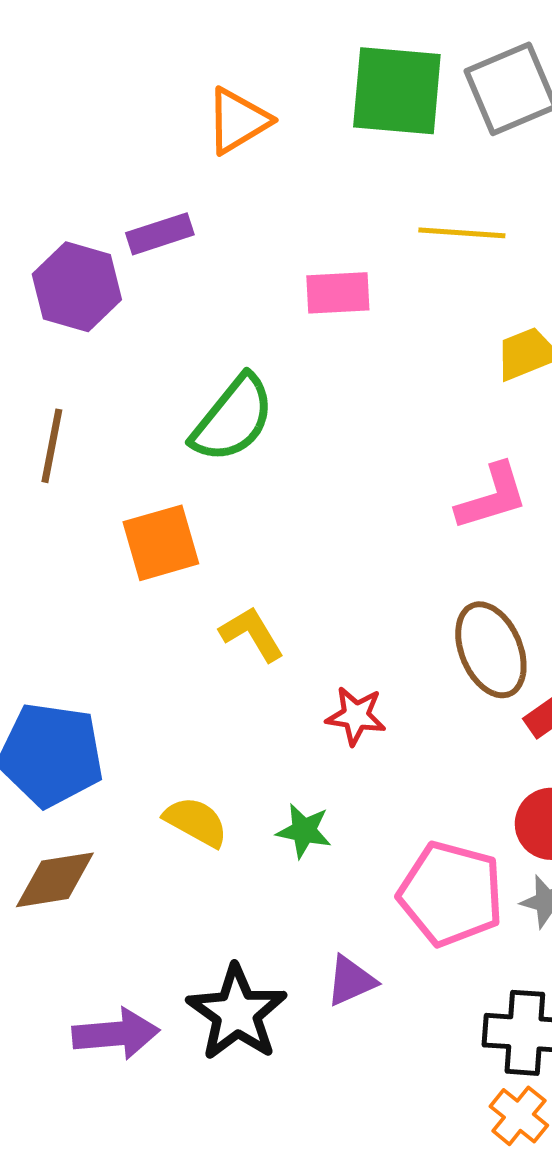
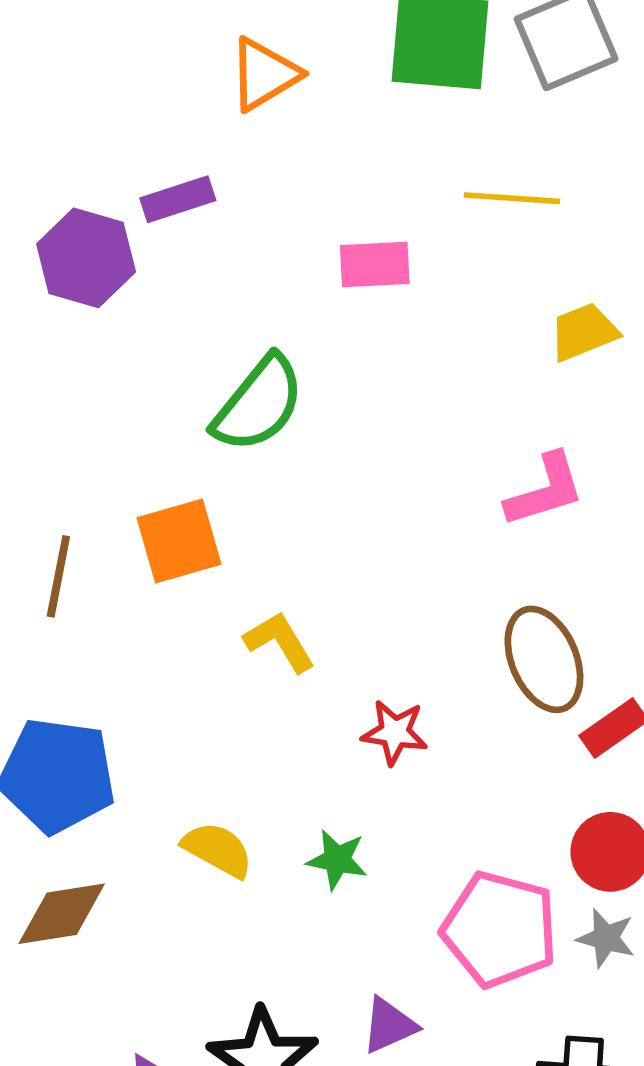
brown line: (52, 446) -> (58, 576), moved

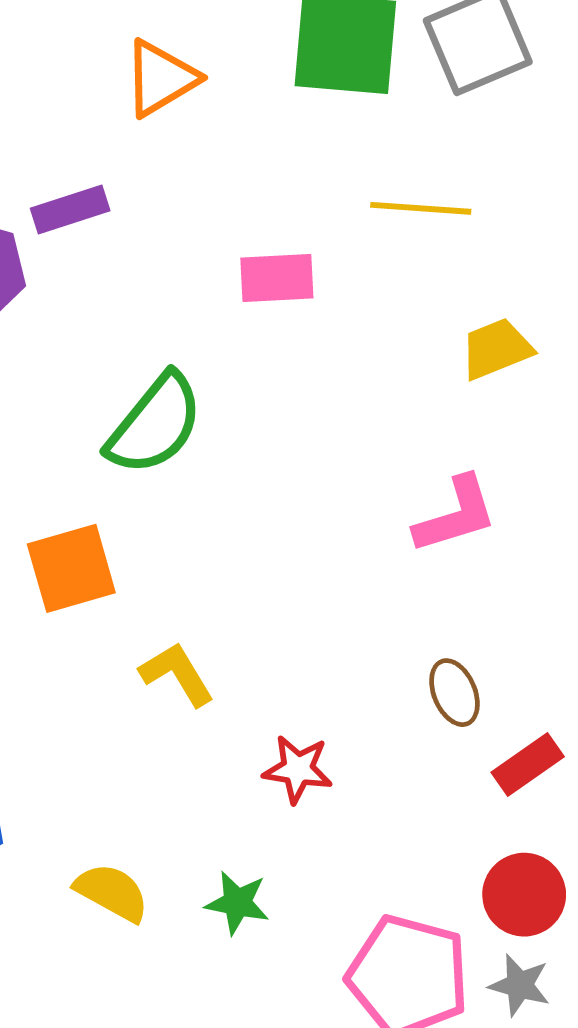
brown ellipse: (544, 659) -> (454, 693), size x0.6

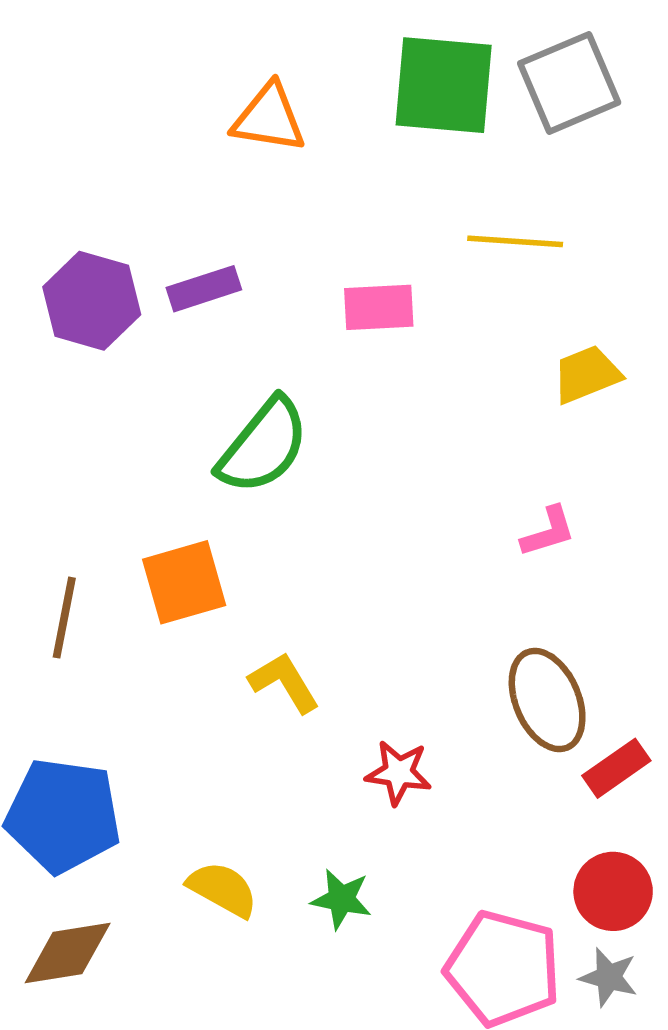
orange triangle: (161, 78) -> (269, 118), turned 40
purple rectangle: (70, 210) -> (204, 289), moved
pink L-shape: (456, 515) -> (548, 532), size x0.7
brown ellipse: (454, 693) -> (547, 700), size x1.6

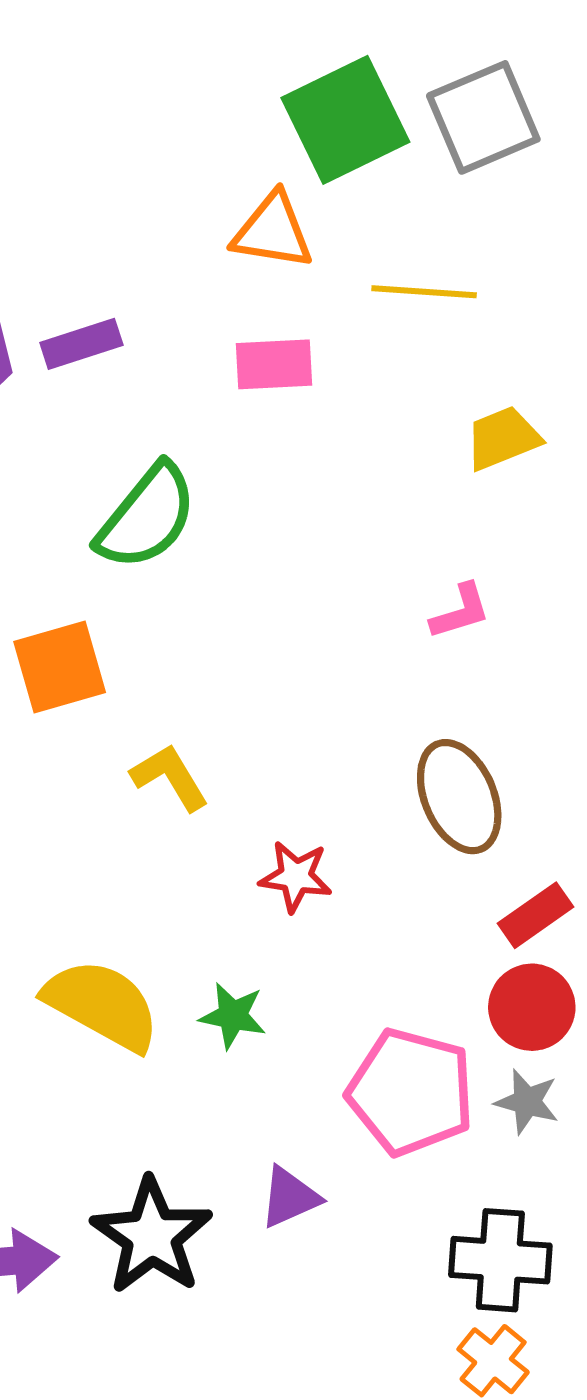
green square: (444, 85) -> (345, 120), turned -31
orange triangle: (269, 118) -> (273, 231), moved
red rectangle: (616, 768) -> (535, 915), moved
yellow semicircle: (223, 889) -> (102, 1005), size x1.5

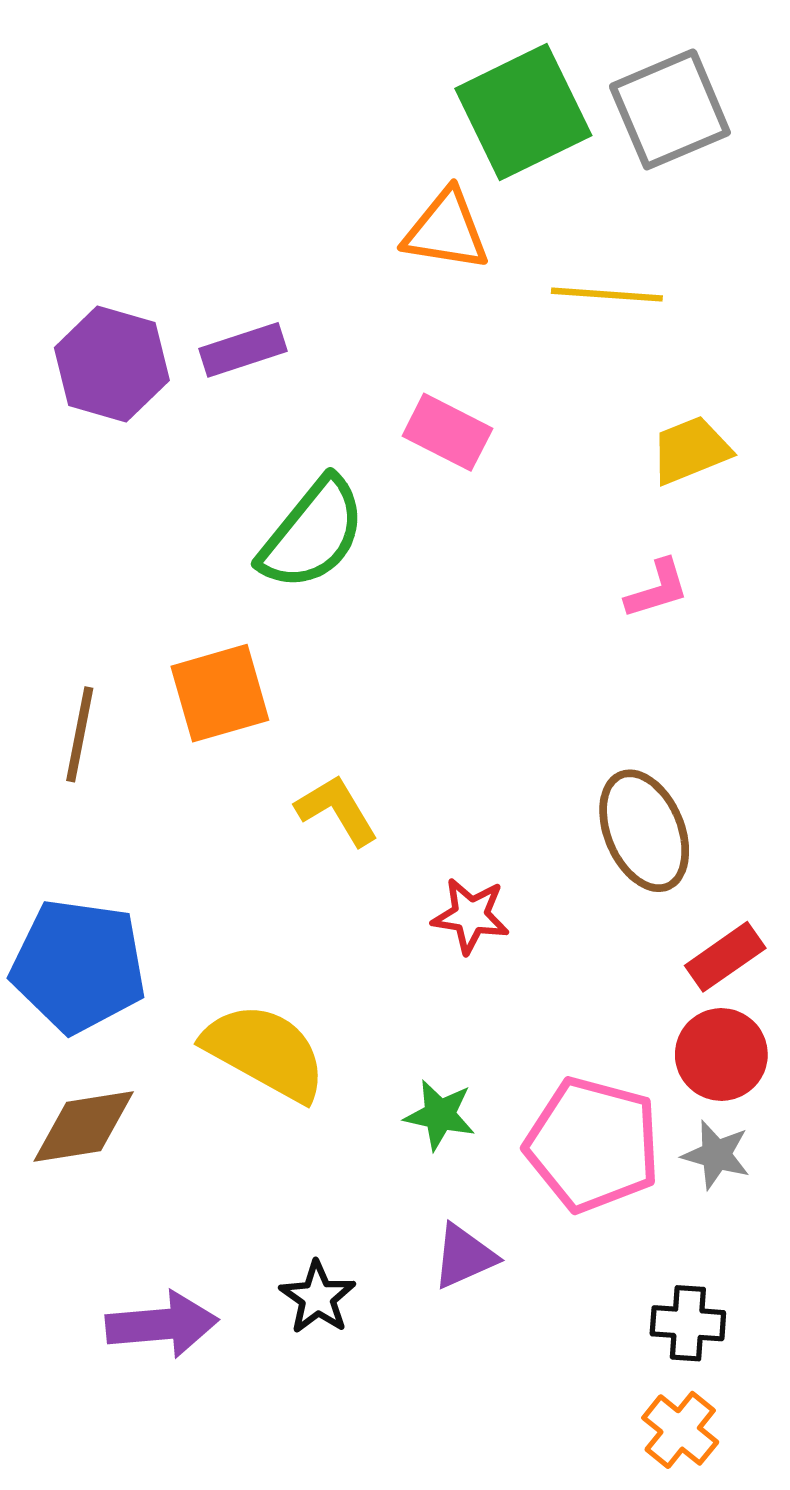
pink rectangle: (274, 364) -> (447, 432), moved, turned 30
pink L-shape: (460, 611) -> (657, 589), moved
green star: (233, 1016) -> (440, 1115), moved
black star: (152, 1236) -> (318, 1298), size x0.6
black cross: (500, 1260) -> (688, 1323), size x0.7

